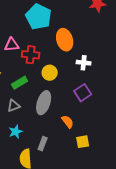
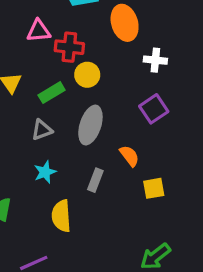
yellow circle: (50, 73) -> (87, 75), moved
gray rectangle: (43, 144) -> (95, 180), moved

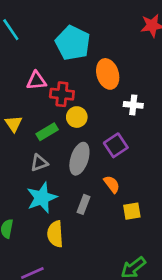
purple square: (154, 109) -> (116, 145), moved
cyan star: (45, 172) -> (42, 198), size x1.6

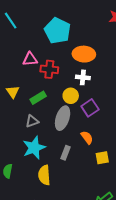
orange ellipse: (108, 74) -> (84, 54), turned -70
white cross: (133, 105) -> (83, 77), moved
yellow circle: (77, 117) -> (71, 96), moved

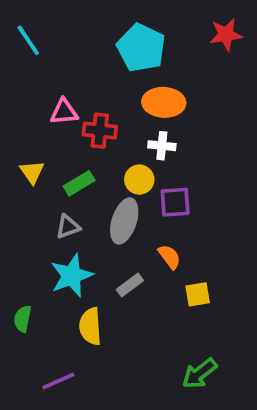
cyan pentagon: (57, 31) -> (141, 48), moved
purple square: (90, 108) -> (175, 202), turned 30
gray rectangle: (66, 153) -> (130, 285), turned 32

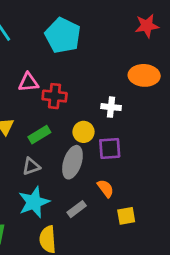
cyan pentagon: (141, 48) -> (63, 35), moved
orange ellipse: (164, 102) -> (144, 75), moved
white cross: (162, 146) -> (111, 107), moved

